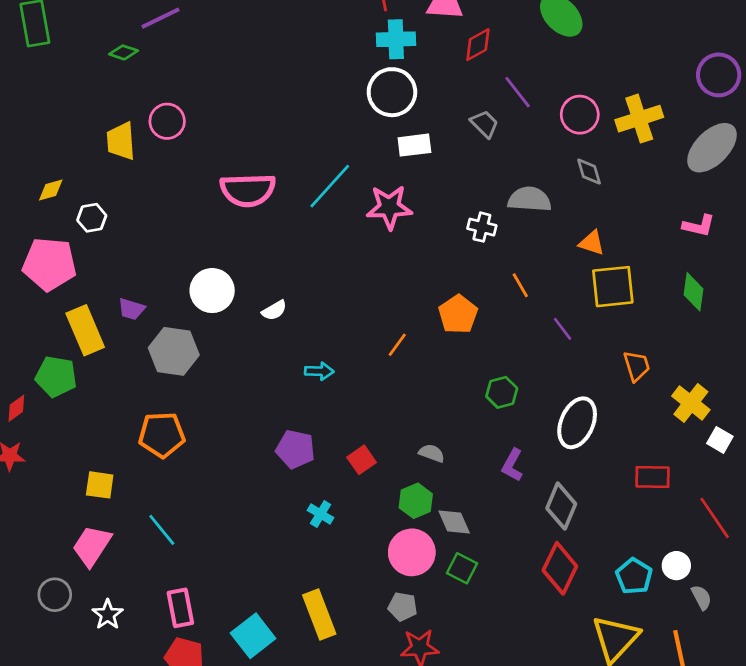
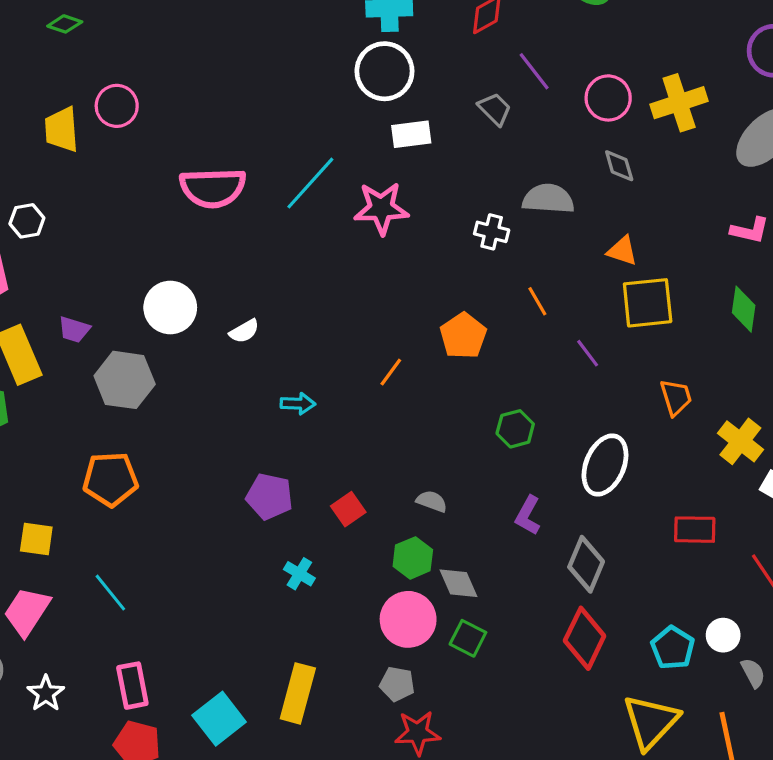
yellow rectangle: (319, 615) -> (298, 693), turned 36

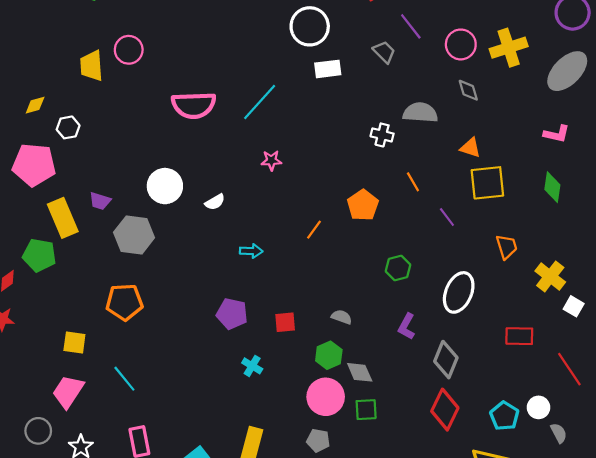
pink star: (381, 208) -> (271, 160), moved, size x0.6
red square: (348, 509) -> (285, 322), turned 30
green square: (468, 638) -> (366, 410), turned -30

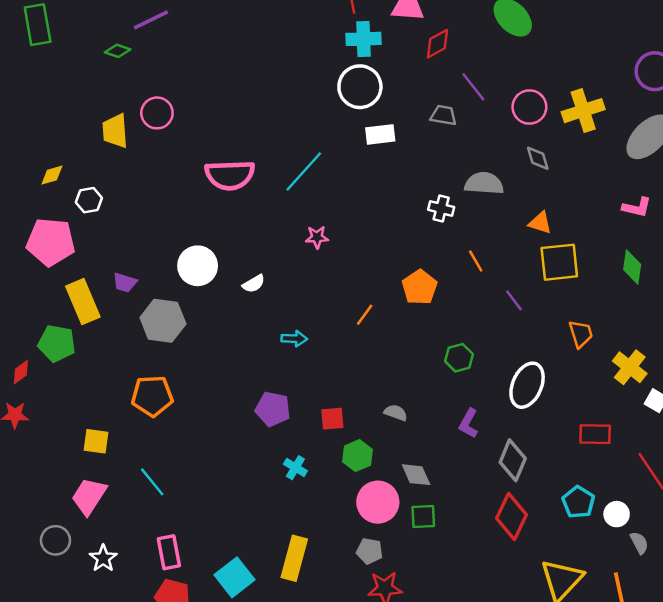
gray trapezoid: (384, 52) -> (443, 115), turned -35
green hexagon: (329, 355) -> (358, 456), moved
cyan pentagon: (504, 416) -> (578, 502), moved

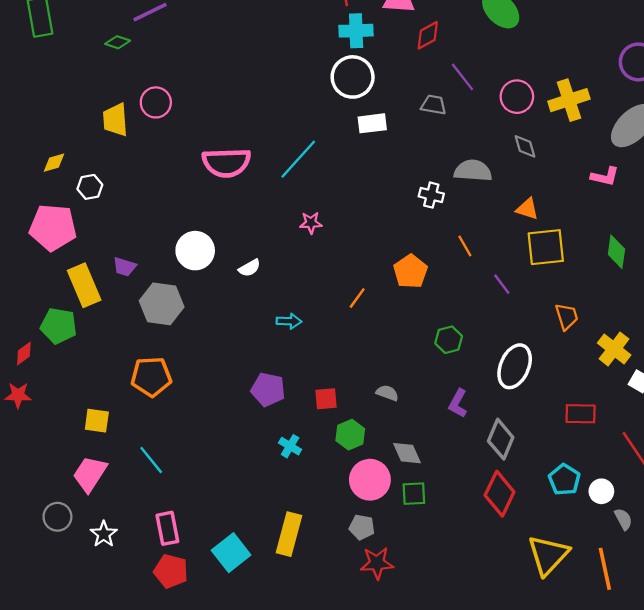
pink L-shape: (637, 207) -> (605, 177), moved

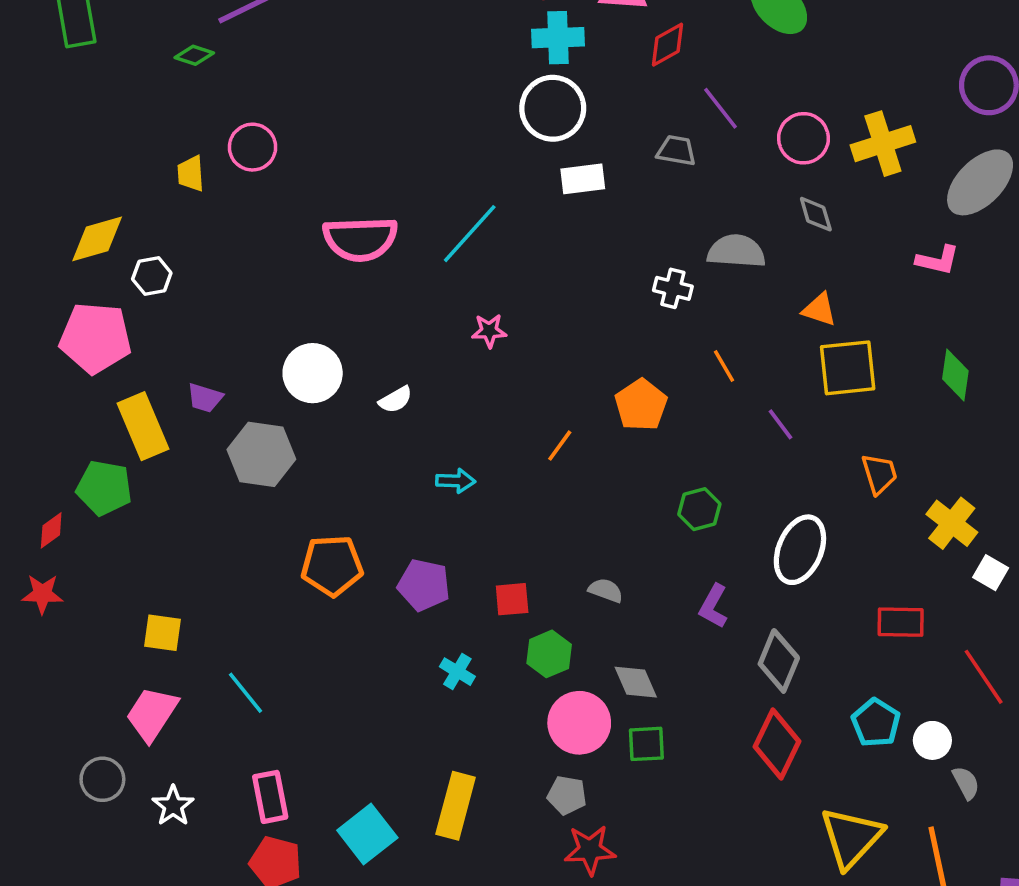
yellow trapezoid: (115, 120) -> (191, 174), size x0.7
yellow diamond: (54, 163) -> (97, 239), size x1.6
orange pentagon: (151, 377) -> (332, 566), moved

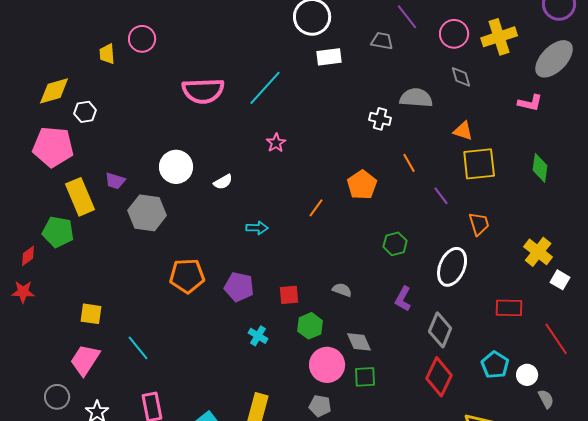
pink star: (489, 331) -> (276, 143), turned -30
orange trapezoid: (879, 474) -> (479, 224), moved

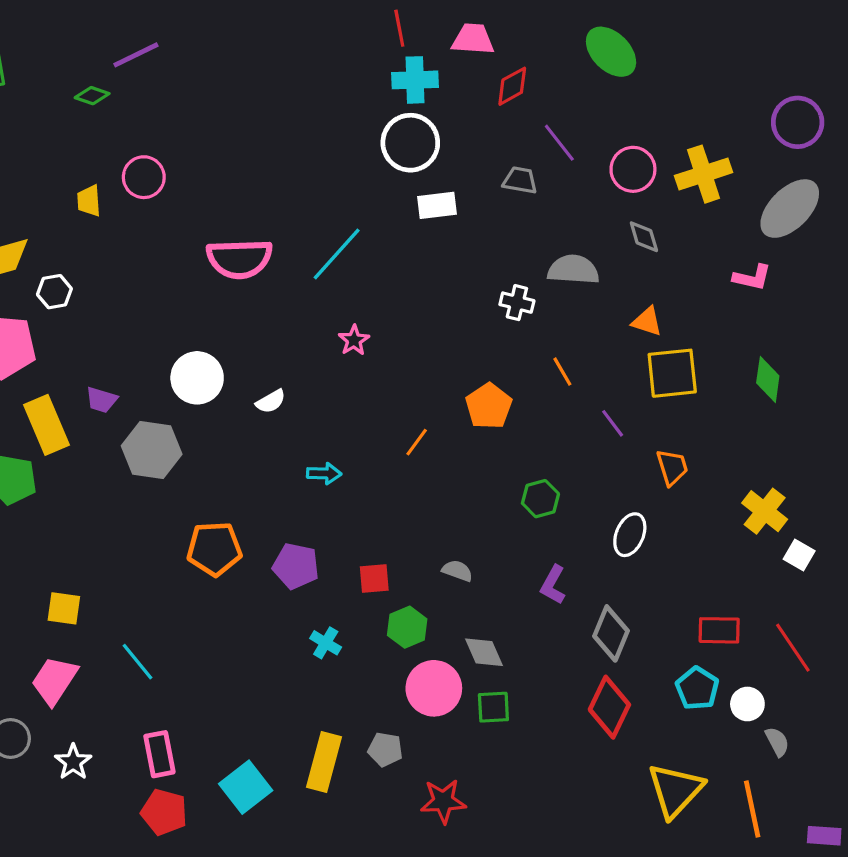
white ellipse: (452, 267) -> (630, 535), size x0.7
red rectangle: (509, 308) -> (719, 630), moved
gray pentagon: (320, 406) -> (385, 749), moved

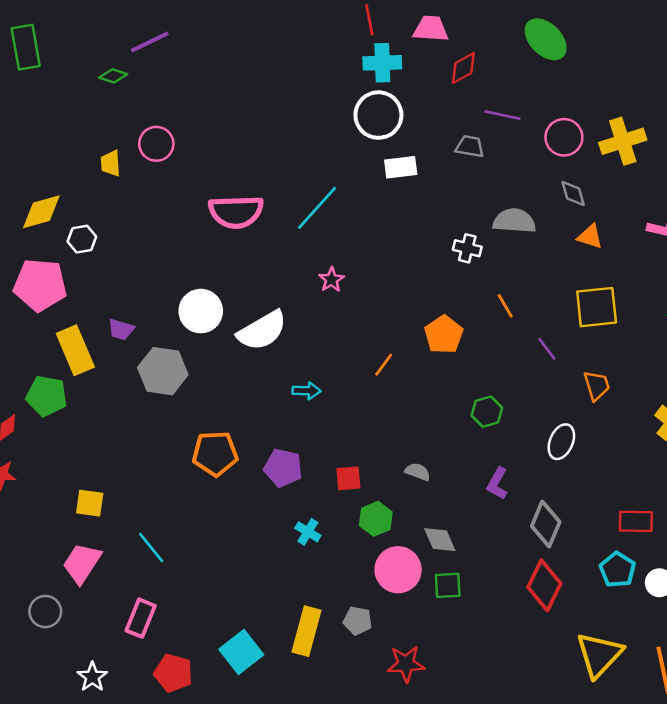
purple line: (559, 143) -> (503, 115), turned -40
orange triangle: (647, 321) -> (590, 237), moved
white semicircle: (271, 401) -> (262, 331), size x2.0
pink rectangle: (159, 754) -> (141, 618), moved, turned 33
white star: (73, 762) -> (92, 677), moved

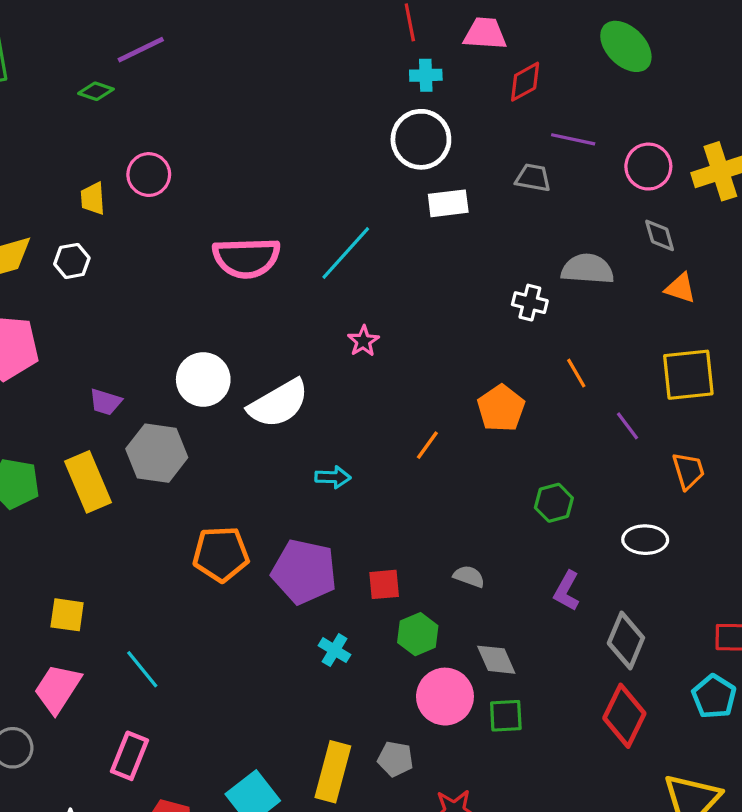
cyan cross: (382, 63) -> (426, 75), size x0.7
white hexagon: (82, 239) -> (72, 261), moved
yellow rectangle: (75, 350) -> (88, 482), moved
white ellipse: (561, 442) -> (645, 540), turned 68
purple pentagon: (283, 468) -> (304, 572), size x1.4

